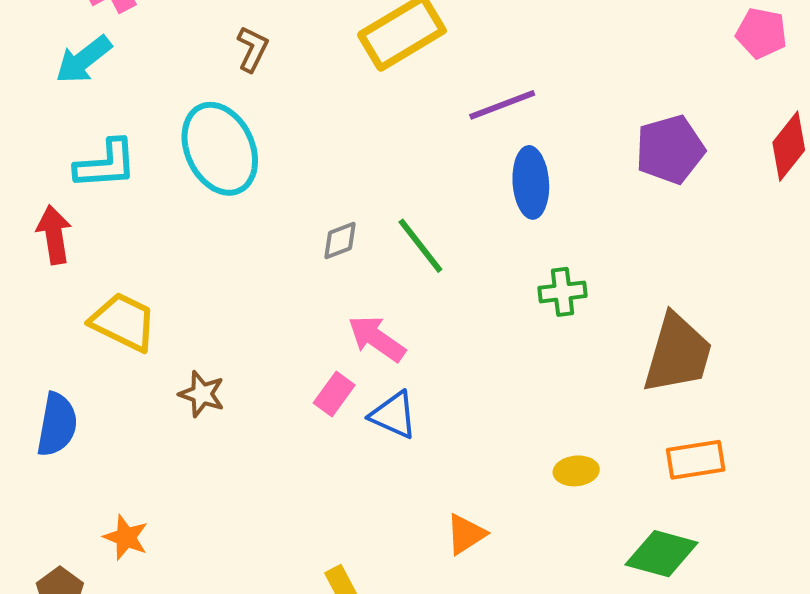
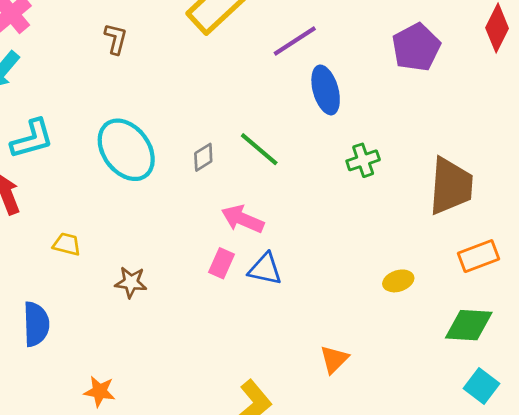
cyan ellipse: (220, 149) -> (126, 150), moved
yellow trapezoid: (123, 322) -> (67, 244), size x0.6
orange triangle: (466, 534) -> (334, 359), moved

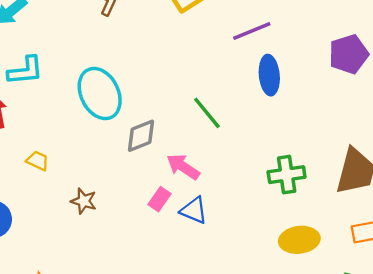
gray diamond: (203, 157) -> (141, 136), moved, size x1.5
green cross: (363, 160) -> (287, 175), moved, size x1.4
yellow ellipse: (398, 281) -> (299, 240), size x1.6

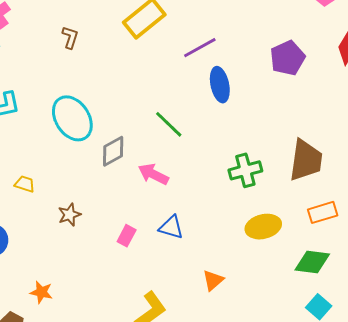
pink rectangle: (160, 199) -> (127, 236), moved
brown star: (84, 201) -> (69, 215), turned -30
blue triangle: (194, 210) -> (171, 227), moved

